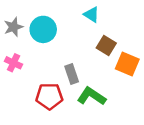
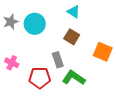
brown square: (106, 46) -> (72, 37), moved
pink cross: (13, 63) -> (12, 63), moved

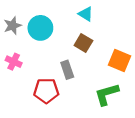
pink cross: (12, 63) -> (14, 62), moved
green L-shape: (74, 78) -> (107, 94), moved, turned -50

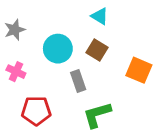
cyan circle: (40, 28) -> (58, 49), moved
red pentagon: (46, 91) -> (36, 111), moved
green L-shape: (107, 94) -> (97, 115), moved

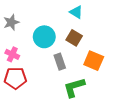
orange square: (139, 70) -> (94, 61), moved
red pentagon: (36, 111) -> (15, 78), moved

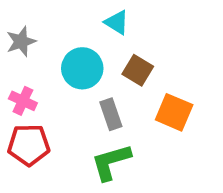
cyan triangle: (76, 12) -> (117, 22), moved
green L-shape: (74, 87) -> (111, 162), moved

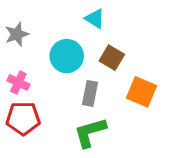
gray rectangle: (111, 114) -> (90, 93), turned 30

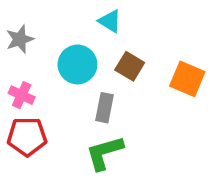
orange square: (141, 92) -> (187, 79), moved

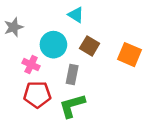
pink cross: (22, 95) -> (31, 65), moved
red pentagon: (27, 137) -> (37, 94), moved

